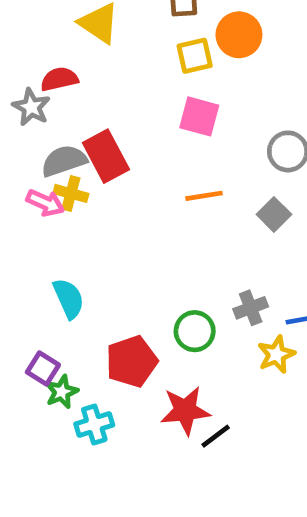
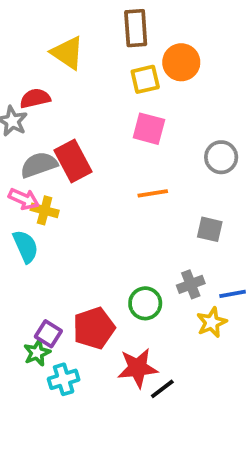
yellow cross: (71, 193) -> (45, 210), moved
gray square: (274, 214) -> (210, 229), moved, turned -32
cyan semicircle: (69, 298) -> (26, 246), moved
purple square: (43, 368) -> (48, 334), moved

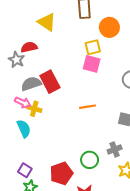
yellow square: (145, 79) -> (93, 47), moved
orange line: (153, 193) -> (87, 107), moved
purple square: (48, 334) -> (25, 170), moved

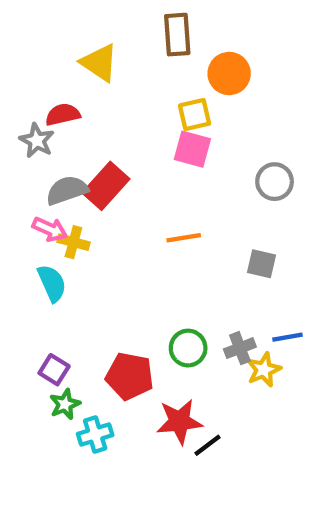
red rectangle: (50, 82) -> (106, 186), turned 70
gray cross: (115, 149) -> (240, 348), moved
red pentagon: (61, 173) -> (130, 376), turned 30

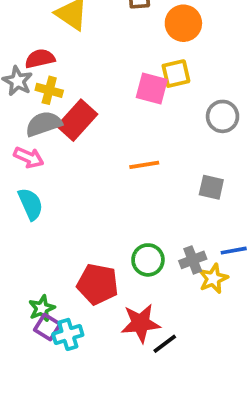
yellow square: (195, 115) -> (176, 74), moved
yellow cross: (73, 242) -> (49, 90), moved
purple square: (54, 370) -> (47, 327), moved

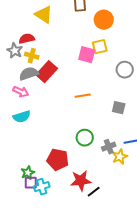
cyan semicircle: (31, 204) -> (22, 117), turned 96
green circle: (148, 260) -> (85, 138), moved
purple square: (47, 327) -> (31, 183), turned -32

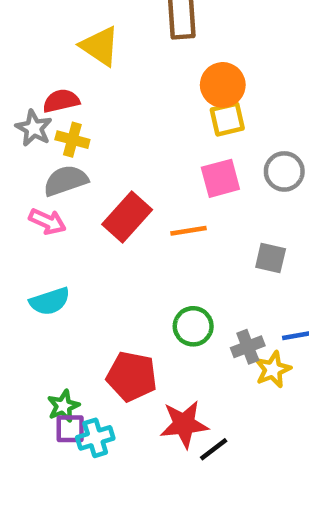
orange circle: (104, 20) -> (223, 85), moved
pink square: (87, 55) -> (220, 178), moved, turned -30
red rectangle: (47, 72) -> (127, 217), moved
cyan semicircle: (22, 117) -> (50, 301), moved

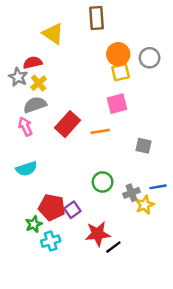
yellow cross: (72, 140) -> (39, 83), turned 35
gray circle: (284, 171) -> (150, 58), moved
pink arrow: (47, 222) -> (25, 127), turned -138
red pentagon: (132, 376) -> (52, 207), moved
purple square: (70, 429) -> (72, 210), moved, turned -35

